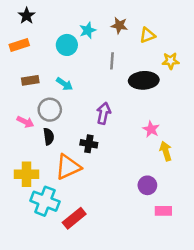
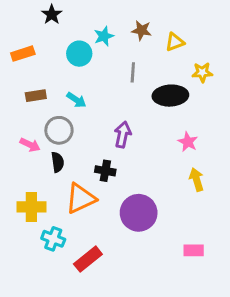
black star: (27, 16) -> (52, 14), moved
pink star: (151, 129) -> (188, 142), moved
purple circle: (147, 185) -> (139, 213), moved, size x1.6
cyan cross: (45, 201) -> (53, 239), size x0.7

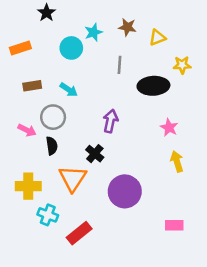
black cross: (105, 171) -> (95, 154), turned 30
orange triangle: (81, 198) -> (73, 178), turned -32

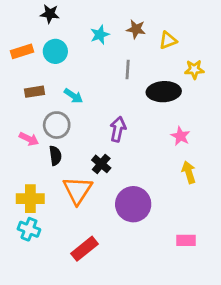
black star: (47, 13) -> (50, 14), turned -30
cyan circle: (71, 48) -> (55, 51), moved
cyan cross: (48, 215) -> (29, 229), moved

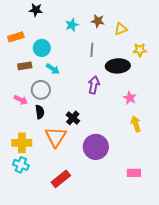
cyan circle: (55, 51) -> (42, 48), moved
purple arrow: (118, 129) -> (94, 85), moved

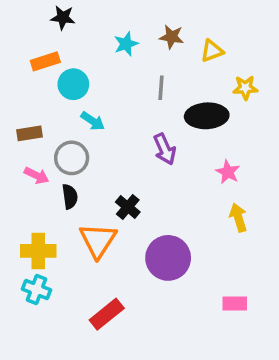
orange rectangle: (16, 37) -> (45, 61), moved
brown rectangle: (25, 66) -> (29, 133), moved
purple arrow: (94, 85) -> (165, 149), turned 144

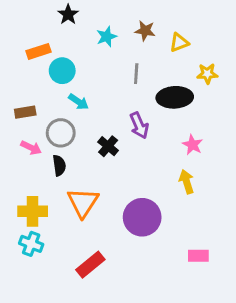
black star: (63, 18) -> (68, 14), moved, turned 30
black cross: (128, 207) -> (108, 146), moved
yellow arrow: (238, 218) -> (187, 182), moved

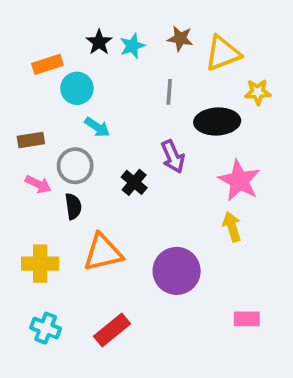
black star: (68, 14) -> (99, 42), moved
yellow triangle: (179, 43) -> (223, 53), size x1.5
pink star: (192, 145) -> (239, 181), size x1.6
orange triangle: (83, 202) -> (103, 252), turned 44
cyan cross: (31, 244) -> (46, 328), moved

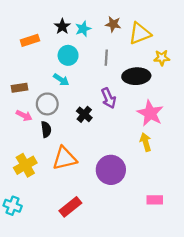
cyan circle: (77, 88) -> (68, 55), moved
yellow cross: (40, 264) -> (25, 165), turned -30
cyan cross: (46, 328) -> (13, 206), moved

